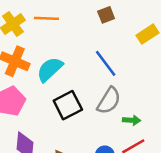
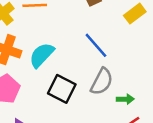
black square: (68, 105) -> (62, 89), turned -32

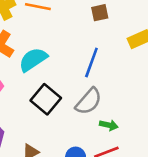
blue line: (96, 45) -> (91, 63), turned 48

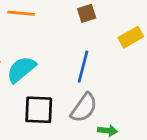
black square: (46, 99) -> (39, 110), turned -32

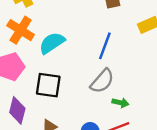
black square: (39, 110) -> (48, 85), moved

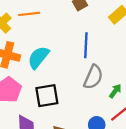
green arrow: (120, 103) -> (115, 91), turned -48

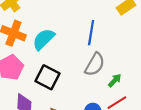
black square: (47, 96) -> (48, 77), turned 30

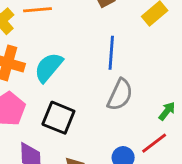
green arrow: (115, 80) -> (167, 111), moved

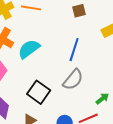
black square: (58, 118) -> (39, 92), moved

